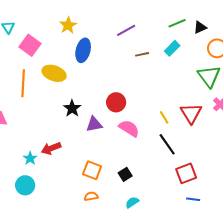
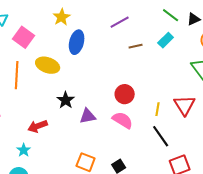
green line: (177, 23) -> (171, 15), turned 60
red circle: (116, 102) -> (125, 94), moved
yellow line: (164, 117) -> (158, 109), turned 40
red arrow: (51, 148) -> (38, 126), moved

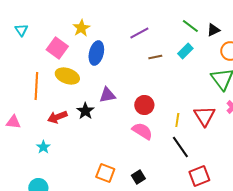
pink square: (24, 37) -> (57, 48), moved
purple triangle: (88, 116) -> (107, 95), moved
red arrow: (38, 126) -> (57, 117), moved
cyan star: (24, 150) -> (43, 147), moved

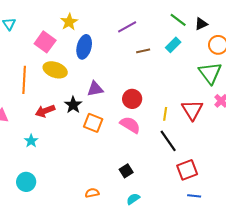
orange square: (105, 173) -> (93, 123), moved

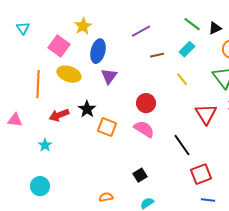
purple triangle: (95, 89) -> (109, 76), moved, turned -42
yellow line: (165, 114) -> (182, 79), moved, turned -48

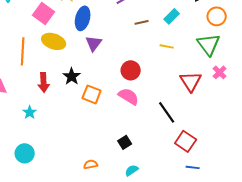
yellow line: (182, 79) -> (167, 46), turned -40
red arrow: (59, 115) -> (44, 82), turned -72
red square: (201, 174) -> (186, 141), turned -35

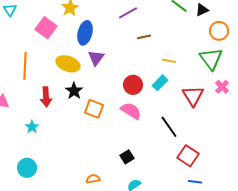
cyan rectangle: (172, 16) -> (160, 83), moved
yellow ellipse: (54, 41) -> (68, 64), moved

